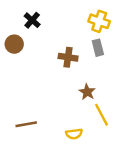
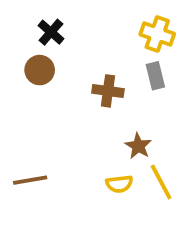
brown circle: (14, 44) -> (40, 70), moved
brown line: (26, 124) -> (30, 180), moved
yellow semicircle: (74, 134) -> (119, 184), moved

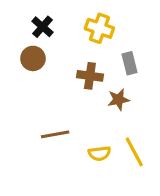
yellow cross: (157, 34) -> (99, 28), moved
brown star: (138, 146) -> (118, 100), moved, turned 30
brown line: (30, 180) -> (55, 134), moved

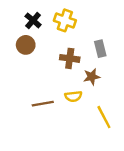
yellow cross: (99, 28) -> (65, 20), moved
yellow semicircle: (99, 153) -> (73, 96), moved

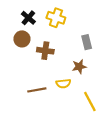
brown cross: (70, 58) -> (45, 51), moved

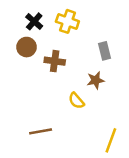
yellow semicircle: (63, 84) -> (76, 101), turned 56
brown line: (37, 90) -> (41, 131), moved
yellow line: (90, 102) -> (111, 140), moved, turned 48

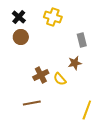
black cross: (34, 21) -> (19, 17), moved
brown cross: (55, 61) -> (41, 75), moved, turned -35

